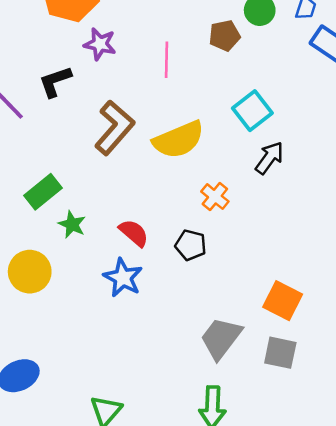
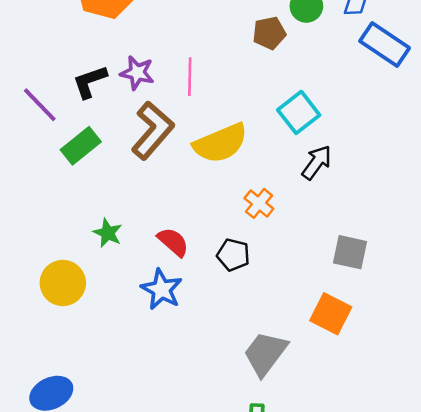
purple star: (100, 44) -> (137, 73), moved
pink line: (166, 60) -> (190, 77), moved
green rectangle: (43, 192) -> (81, 146), moved
gray square: (280, 353) -> (350, 252), moved

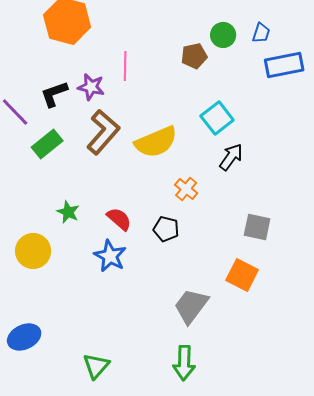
blue rectangle: (385, 45) -> (284, 65), turned -45
pink line: (190, 77) -> (125, 66), moved

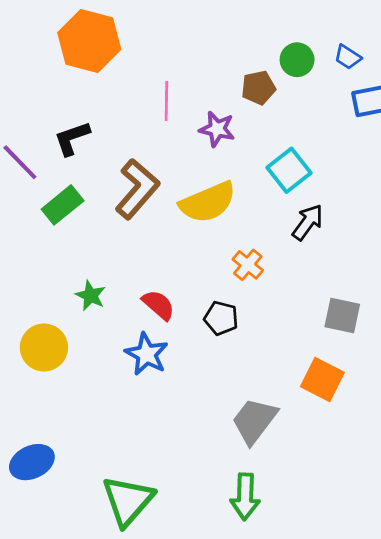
blue trapezoid: (261, 33) -> (348, 57), turned 105
purple star: (91, 87) -> (217, 129), moved
green triangle: (96, 366) -> (128, 501), size x1.5

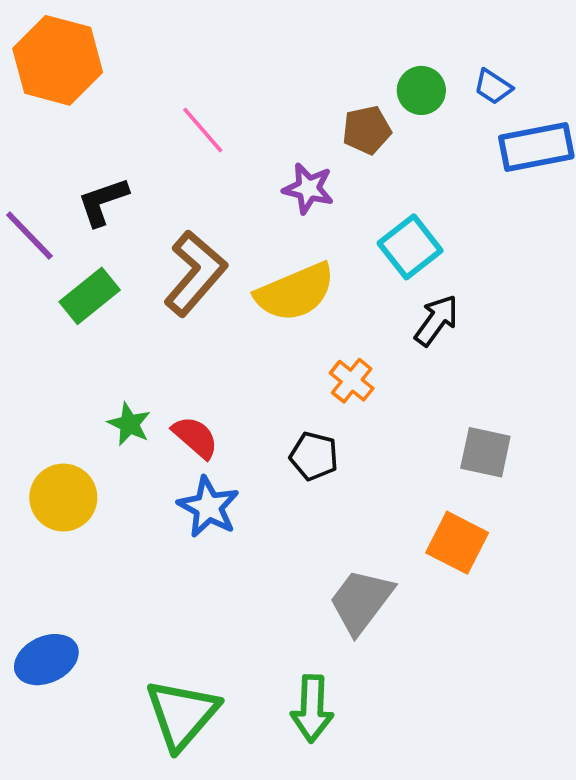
orange hexagon: (89, 41) -> (58, 60), moved
pink line: (166, 101) -> (203, 130), moved, turned -42
red semicircle: (158, 305) -> (195, 437), moved
green arrow: (245, 497) -> (312, 709), moved

